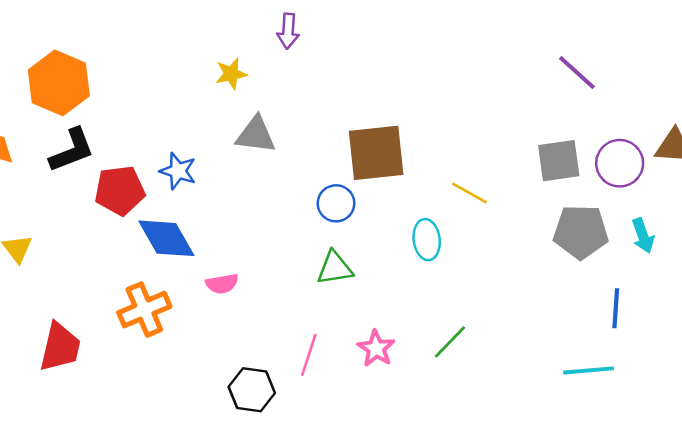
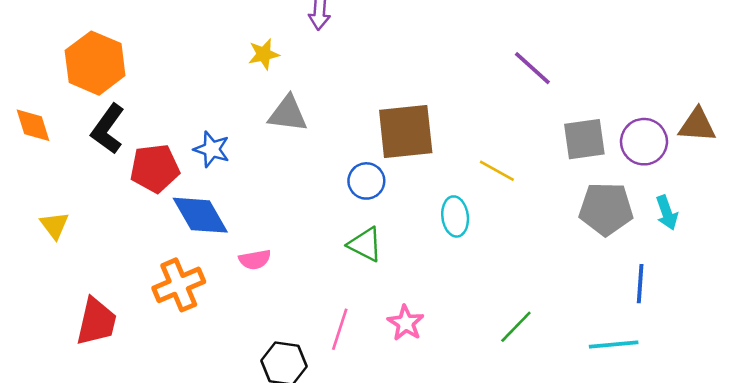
purple line: (577, 73) -> (532, 68), moved
black L-shape: (72, 150) -> (108, 129), turned 147
green triangle: (335, 268) -> (365, 244), turned 36
green line: (450, 342) -> (516, 327), moved

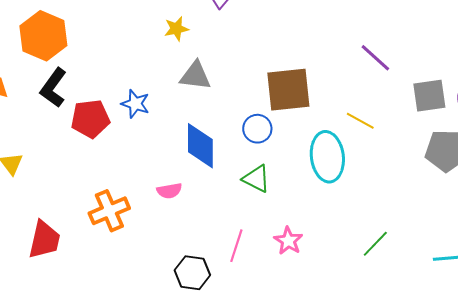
purple line: (532, 68) -> (375, 58), moved
blue diamond: (200, 215) -> (200, 146), moved, turned 30
cyan ellipse: (455, 216) -> (327, 157), size x1.6

